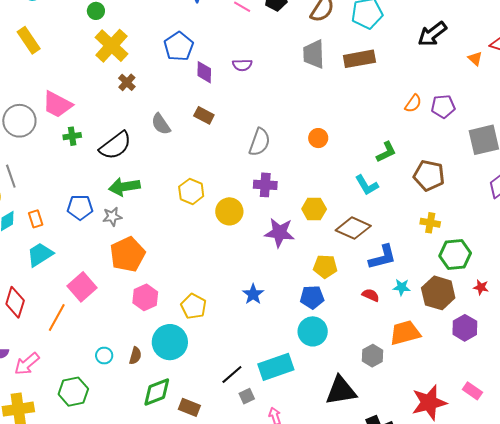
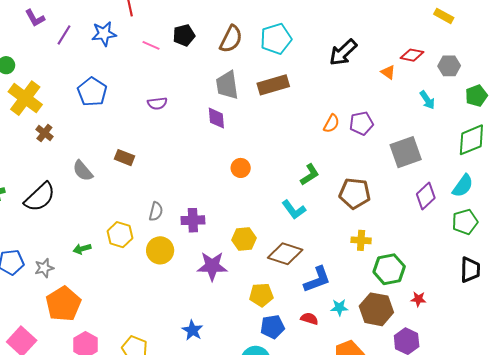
purple diamond: (204, 72) -> (216, 118), moved
gray semicircle: (260, 142) -> (156, 211), moved, size x0.7
green arrow: (124, 187) -> (82, 249), moved, size x0.6
blue pentagon: (312, 297) -> (272, 327), moved

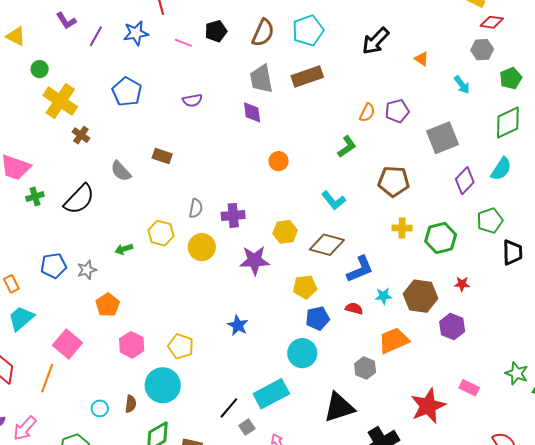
red diamond: (412, 55) -> (492, 22), moved
green L-shape: (310, 175) -> (347, 147), moved
green pentagon: (465, 222) -> (490, 221), moved
green hexagon: (389, 269) -> (441, 238), moved
orange pentagon: (63, 304) -> (108, 305), size x0.7

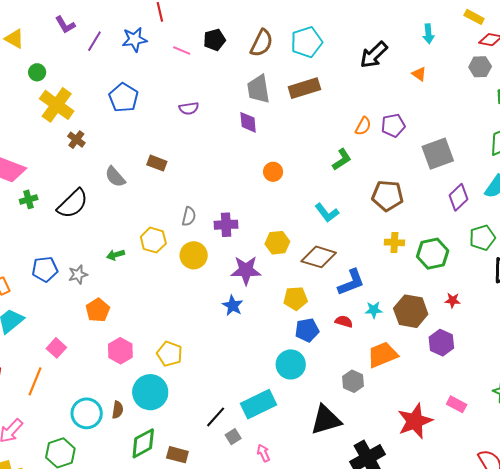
cyan arrow: (462, 85) -> (428, 34), moved, turned 30
blue star: (238, 325) -> (233, 306), moved
pink square: (68, 344) -> (56, 348), size x0.7
cyan circle: (100, 408) -> (87, 413), size x1.8

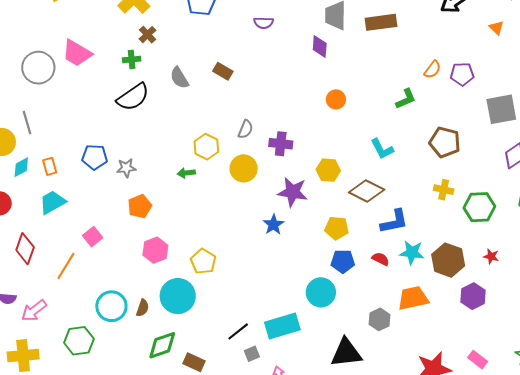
green cross: (29, 199) -> (132, 59), moved
green arrow: (116, 255) -> (186, 173), moved
cyan star: (374, 310) -> (412, 253), size x1.4

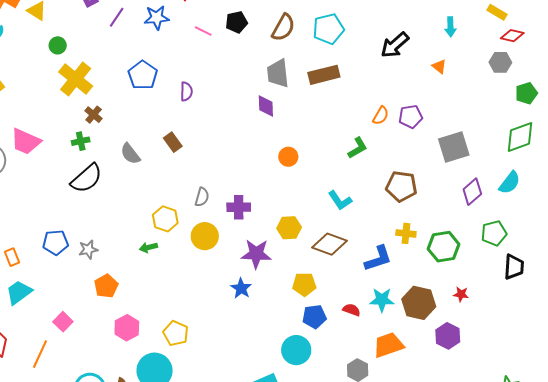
purple semicircle: (264, 23) -> (186, 92), moved, turned -84
brown rectangle: (223, 71) -> (173, 142), turned 30
blue L-shape: (394, 222) -> (378, 259), moved

